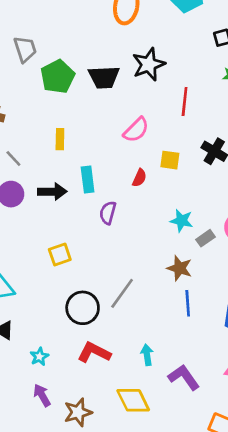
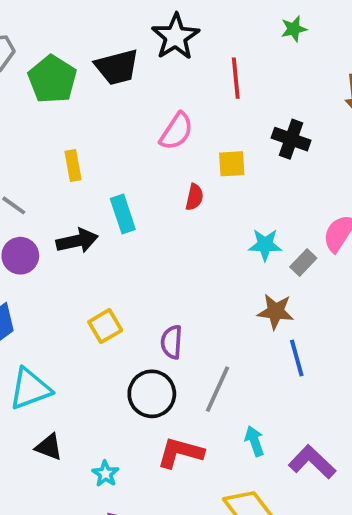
purple semicircle: (108, 213) -> (172, 342), moved
gray line: (122, 293) -> (217, 389), moved

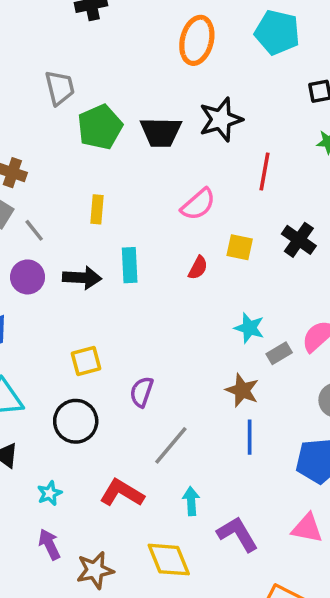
black circle: (152, 394) -> (76, 421), moved

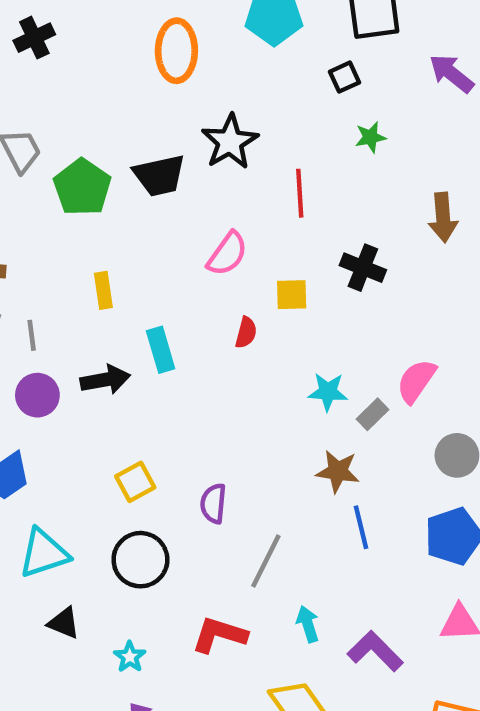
gray line: (34, 230) -> (32, 335), turned 45

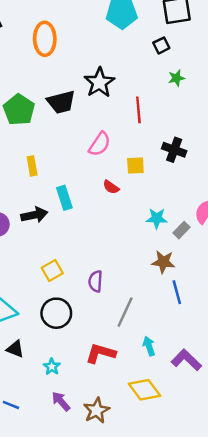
orange ellipse: (176, 51) -> (45, 39), moved
red semicircle: (246, 333) -> (111, 187), turned 112

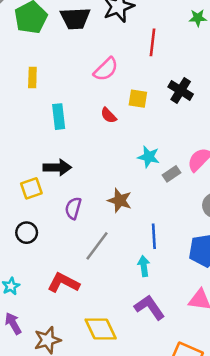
black arrow: (34, 215) -> (57, 167), moved
brown star: (163, 262) -> (120, 200), moved
black circle: (56, 313) -> (27, 233), size x0.7
cyan arrow: (149, 346) -> (144, 266), moved

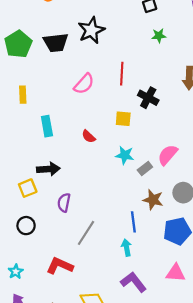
red line: (153, 42) -> (122, 74), moved
yellow square: (138, 99) -> (123, 119), moved
red semicircle: (109, 115) -> (89, 136), moved
brown star: (120, 200) -> (153, 200), moved

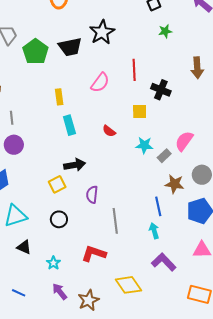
yellow rectangle: (23, 95) -> (59, 97), moved
gray line: (86, 233) -> (115, 221), turned -35

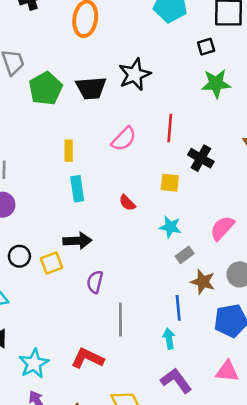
green star: (165, 31) -> (216, 83), size x1.6
gray rectangle: (164, 156) -> (185, 255), moved
black circle: (59, 219) -> (19, 256), moved
cyan star: (53, 263) -> (34, 364), size x1.6

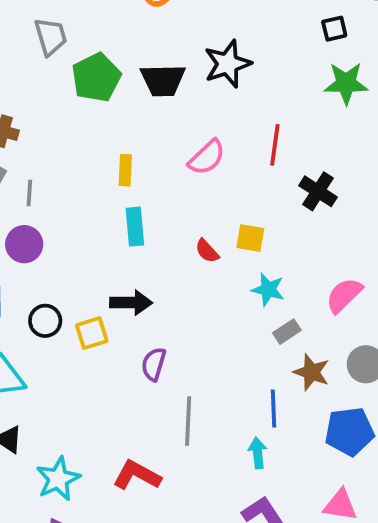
yellow square: (170, 183) -> (250, 238), moved

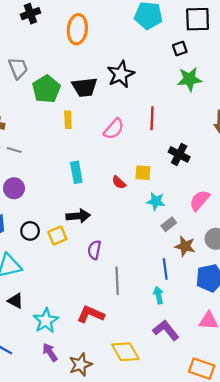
yellow rectangle: (125, 170) -> (68, 120), moved
black cross: (318, 191) -> (179, 154), moved
gray line: (29, 193) -> (14, 150), moved, turned -72

